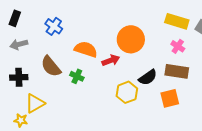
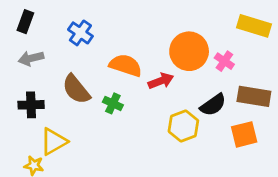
pink cross: (178, 46) -> (224, 61), moved

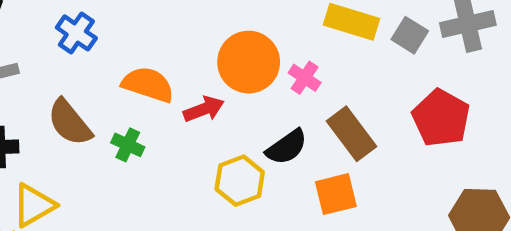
brown rectangle: (254, 96) -> (352, 134), turned 44

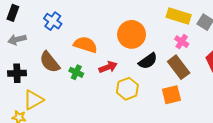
pink cross: (305, 78) -> (182, 42), moved
red arrow: (204, 109) -> (108, 67), moved
black semicircle: (287, 147) -> (148, 61), moved

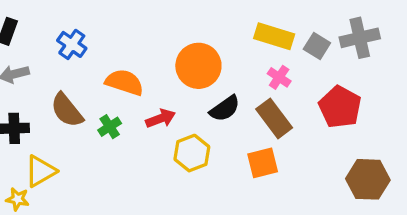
green cross: (76, 72) -> (110, 127), turned 32

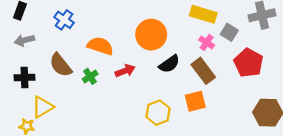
gray square: (317, 46) -> (229, 32), moved
yellow hexagon: (192, 153) -> (158, 113), moved

